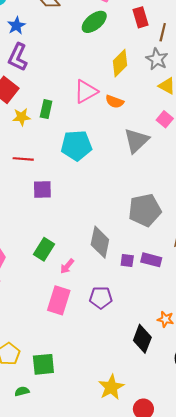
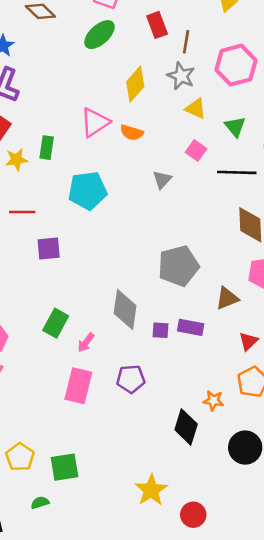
gray triangle: (136, 141) -> (162, 180), size x0.6

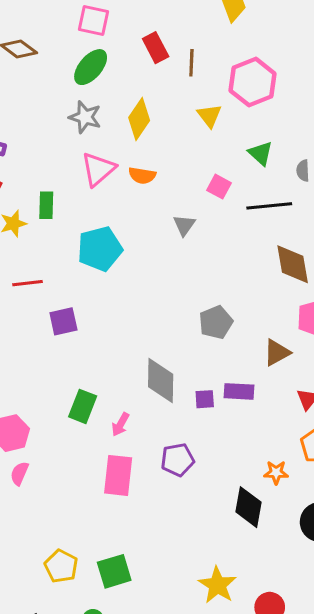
gray star: (181, 76) -> (85, 117), moved
yellow triangle: (196, 109) -> (209, 116), moved, turned 35
gray pentagon: (178, 266) -> (216, 322), size x0.7

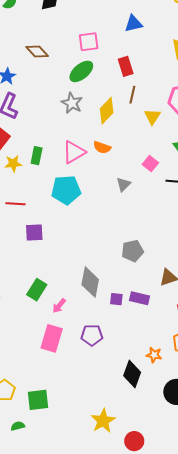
pink square: (94, 21) -> (89, 42), turned -30
brown line: (191, 63) -> (132, 95), moved
pink triangle: (98, 169) -> (74, 152), moved

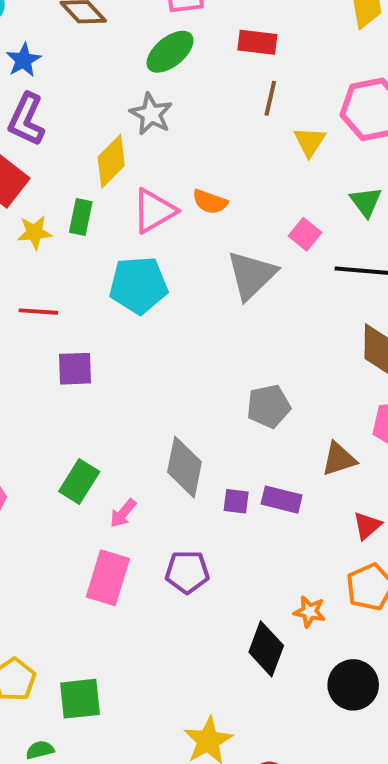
red rectangle: (126, 66) -> (257, 42), turned -66
yellow diamond: (107, 111) -> (111, 161), moved
gray triangle: (123, 184) -> (252, 275), size x1.8

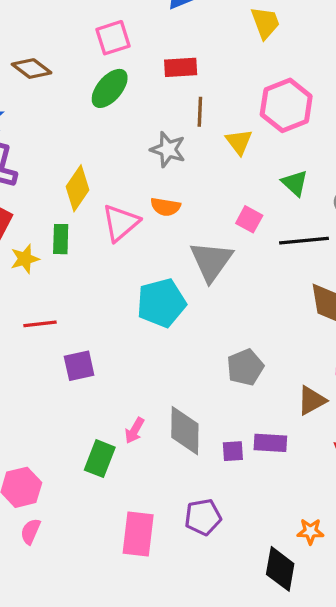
gray star: (151, 114) -> (168, 149), moved
cyan pentagon: (138, 285) -> (161, 303), moved
pink arrow: (123, 513) -> (135, 431), moved

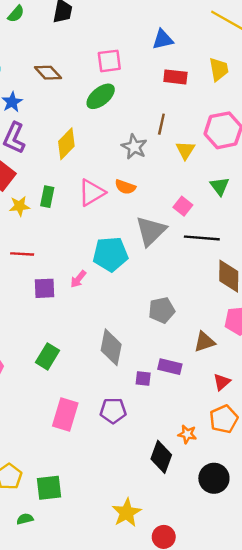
red rectangle: (181, 67) -> (175, 77), moved
yellow diamond: (78, 188) -> (66, 144), moved
black line: (304, 241) -> (202, 238), moved
pink arrow: (135, 431) -> (78, 279), moved
purple square: (233, 451) -> (143, 379), moved

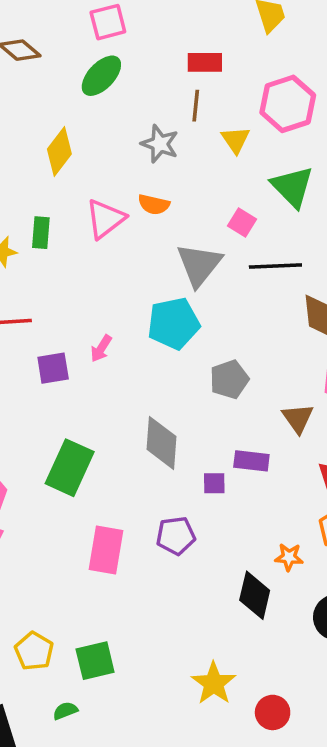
red rectangle: (175, 77) -> (205, 62), moved
green triangle: (220, 186) -> (292, 187), size x1.5
cyan pentagon: (110, 254) -> (174, 323), moved
brown triangle: (204, 342) -> (298, 418), turned -40
green rectangle: (48, 356) -> (70, 468), size x1.4

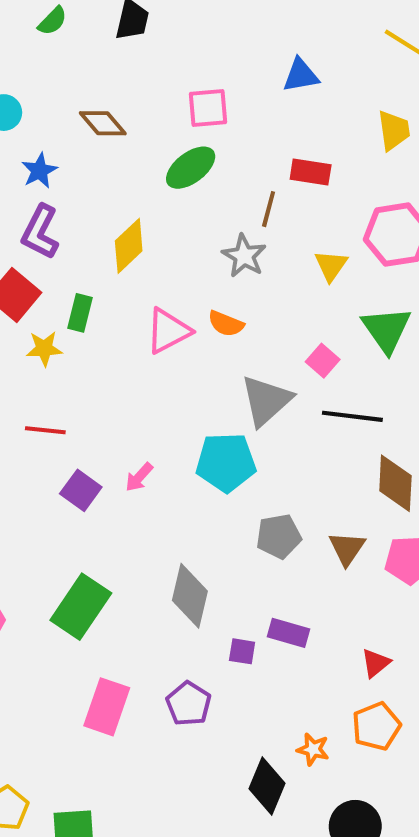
brown line: (196, 106) -> (269, 209), moved
green rectangle: (41, 233) -> (80, 313), moved
purple square: (53, 368) -> (81, 490), turned 36
brown triangle: (298, 418) -> (347, 548), moved
purple pentagon: (176, 536) -> (189, 704), turned 30

